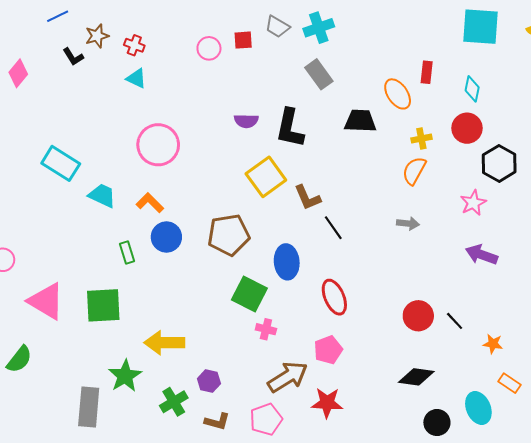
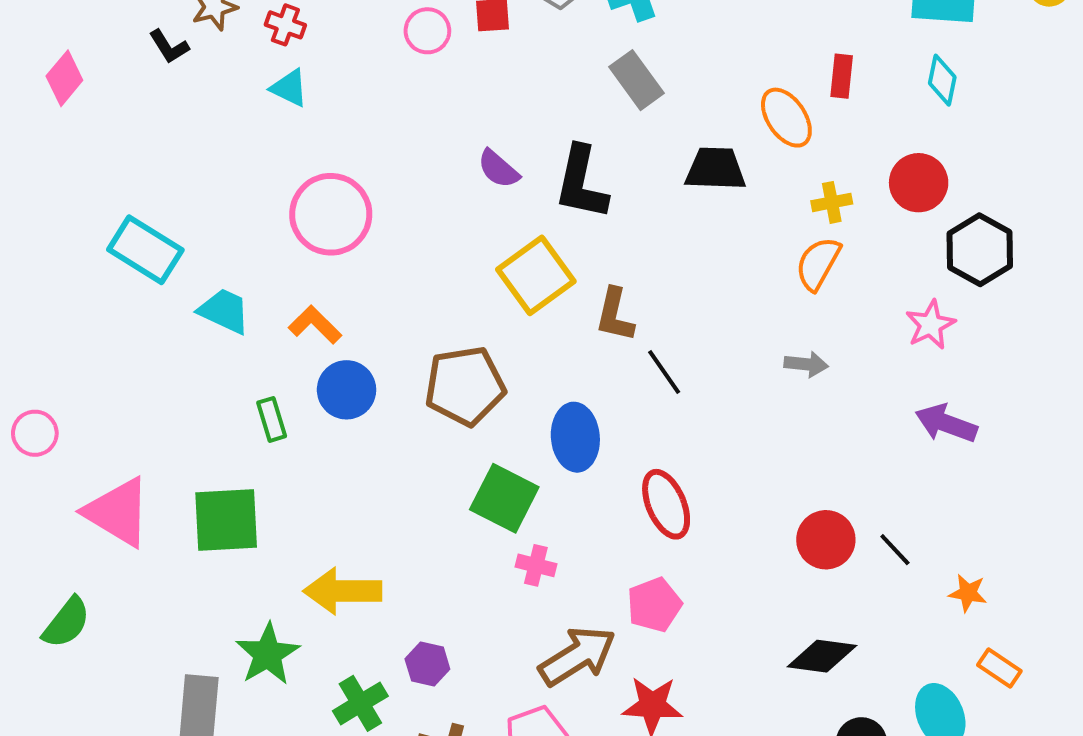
cyan diamond: (472, 89) -> (942, 80), moved
purple semicircle: (246, 121) -> (498, 169), turned 40
brown L-shape: (307, 198) -> (615, 315), turned 36

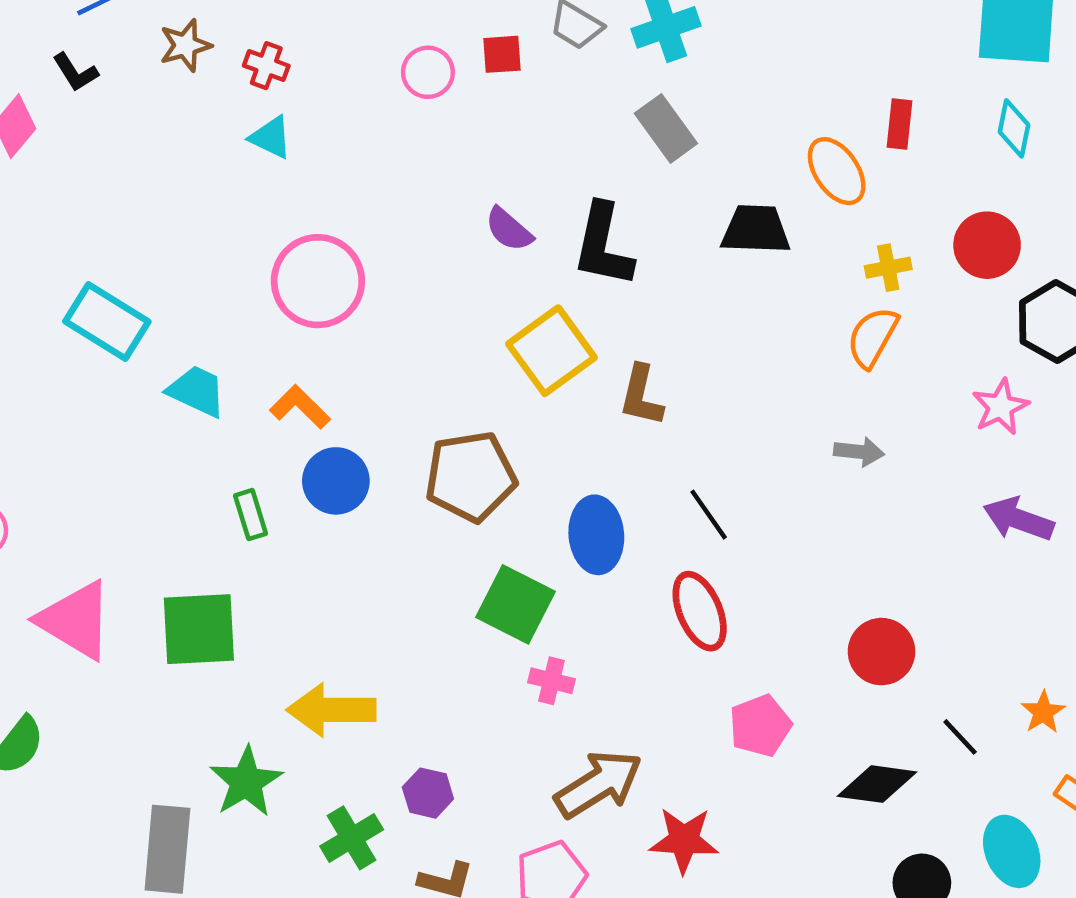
black L-shape: (169, 47) -> (75, 72), moved
black line: (664, 372) -> (709, 515), moved
black line: (895, 550) -> (960, 737), moved
orange star: (968, 593) -> (1043, 712), turned 30
pink pentagon: (654, 605) -> (760, 726), moved

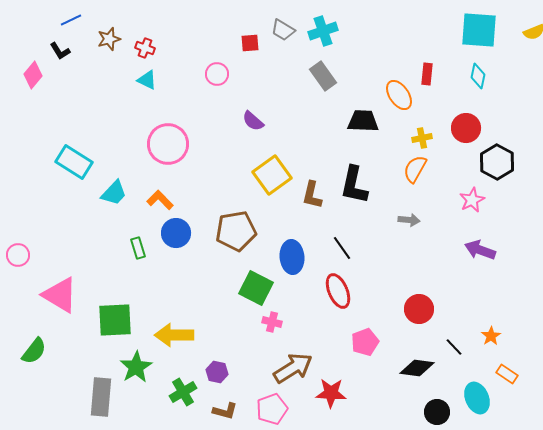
pink circle: (428, 72) -> (217, 74), moved
black L-shape: (603, 245) -> (354, 185), moved
cyan trapezoid: (197, 391) -> (114, 193), turned 108
green square: (199, 629) -> (115, 320), moved

